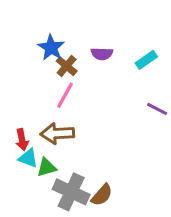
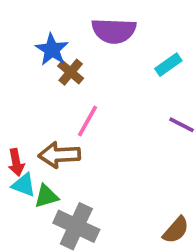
purple semicircle: (102, 54) -> (114, 31), moved, size x1.6
pink line: (65, 95) -> (88, 121), moved
brown semicircle: (102, 195) -> (176, 230), moved

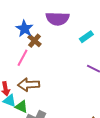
pink line: (88, 121) -> (22, 58), moved
green triangle: (46, 196) -> (21, 107), turned 40

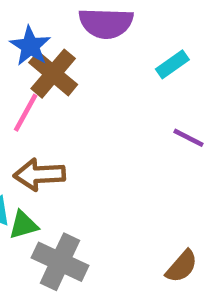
brown cross: (34, 41) -> (53, 74), size x1.5
green triangle: (21, 107) -> (23, 225), turned -40

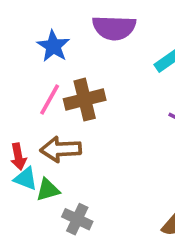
brown cross: (53, 74) -> (85, 100), moved, turned 36
gray cross: (60, 262) -> (77, 219), size x0.7

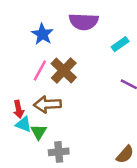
brown cross: (85, 100) -> (64, 70), turned -32
green triangle: (48, 190) -> (39, 132), turned -42
gray cross: (77, 219) -> (59, 152), turned -30

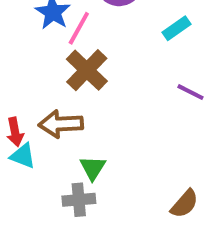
pink line: (40, 70) -> (79, 28), moved
green triangle: (39, 132) -> (93, 168), moved

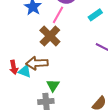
pink line: (79, 28) -> (58, 15), moved
cyan triangle: (23, 156) -> (25, 71), moved

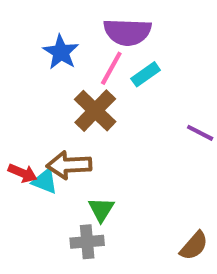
cyan rectangle: (95, 15) -> (146, 74), moved
red arrow: (14, 67) -> (23, 173), turned -56

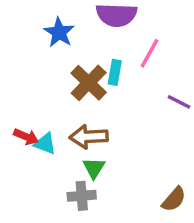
pink line: (111, 68) -> (149, 53), moved
cyan rectangle: (146, 74) -> (115, 72), moved, turned -45
brown arrow: (69, 165) -> (89, 137), moved

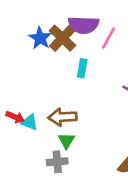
pink line: (149, 53) -> (109, 38), moved
brown cross: (89, 83) -> (62, 38), moved

